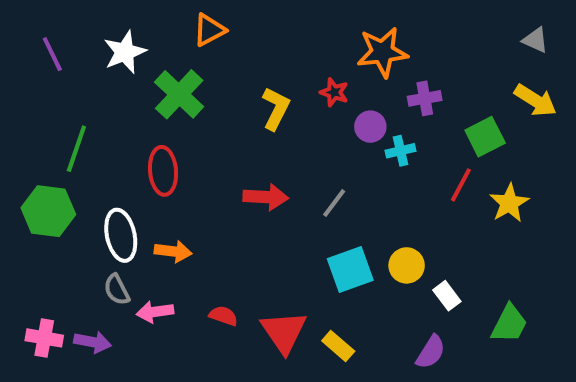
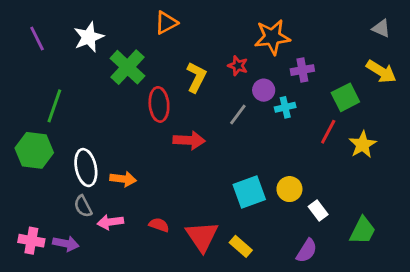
orange triangle: (209, 30) -> (166, 23), moved
red ellipse: (163, 171) -> (159, 104), moved
gray line: (334, 203) -> (238, 114), moved

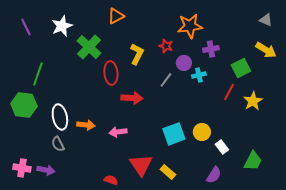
pink arrow: (110, 222) -> (118, 132), moved
red semicircle: (159, 225) -> (111, 180), moved

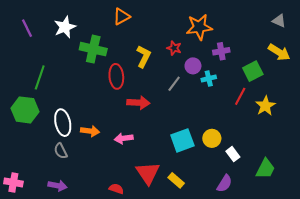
green cross: (89, 47) -> (93, 49), turned -30
pink cross: (22, 168) -> (13, 182), moved
purple arrow: (46, 170) -> (57, 186), moved

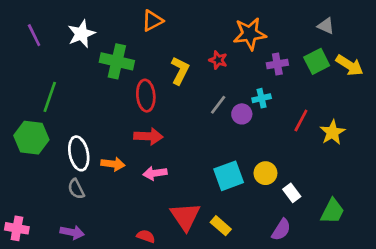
gray triangle: (279, 21) -> (326, 26), moved
purple circle: (193, 66) -> (242, 114), moved
green square: (253, 71) -> (317, 61), moved
red arrow: (138, 103) -> (148, 136), moved

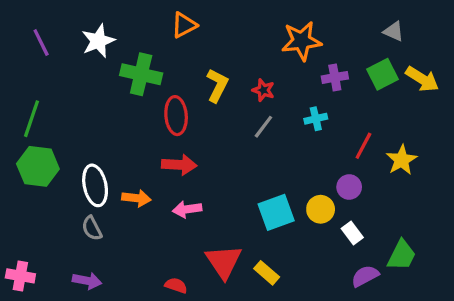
red star: (218, 60) -> (263, 90), moved
green line: (50, 97) -> (32, 119), moved
purple circle: (242, 114) -> (349, 187), moved
purple semicircle: (281, 230) -> (365, 276), moved, turned -150

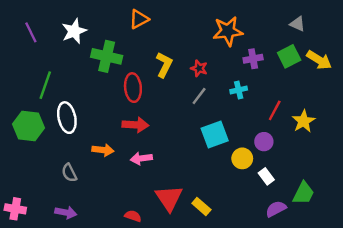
green line: (32, 119) -> (45, 85), moved
white ellipse: (95, 185) -> (67, 118), moved
cyan square: (276, 212) -> (215, 134), moved

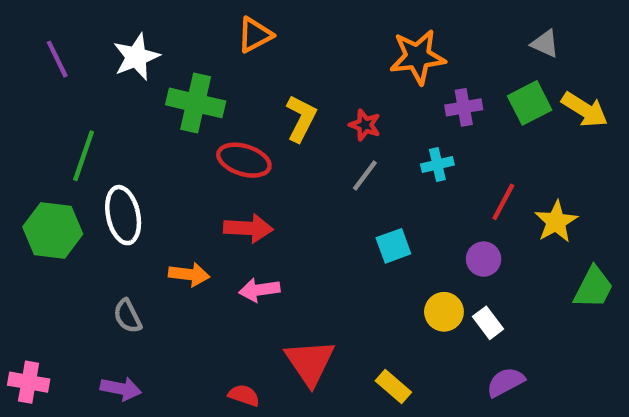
red ellipse: (133, 88) -> (244, 160), turned -68
cyan square: (215, 134) -> (393, 246), size x0.7
yellow circle: (242, 158) -> (444, 312), moved
green trapezoid: (303, 193) -> (593, 288), moved
yellow rectangle: (201, 206) -> (393, 387), moved

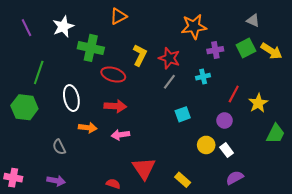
red star: (365, 125) -> (169, 58), size x1.5
white ellipse: (123, 215) -> (71, 98), moved

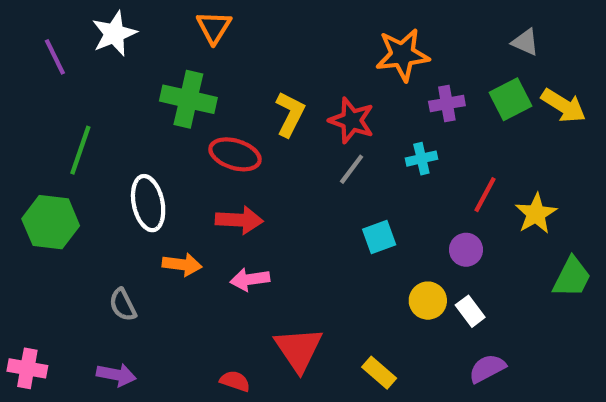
orange triangle: (118, 16) -> (214, 27), moved, turned -30
white star: (63, 27) -> (114, 34), moved

